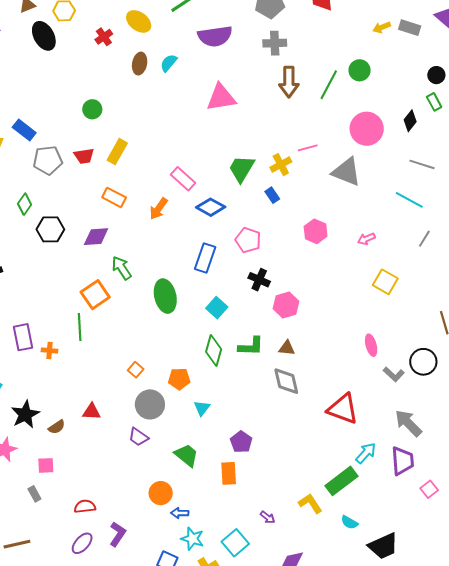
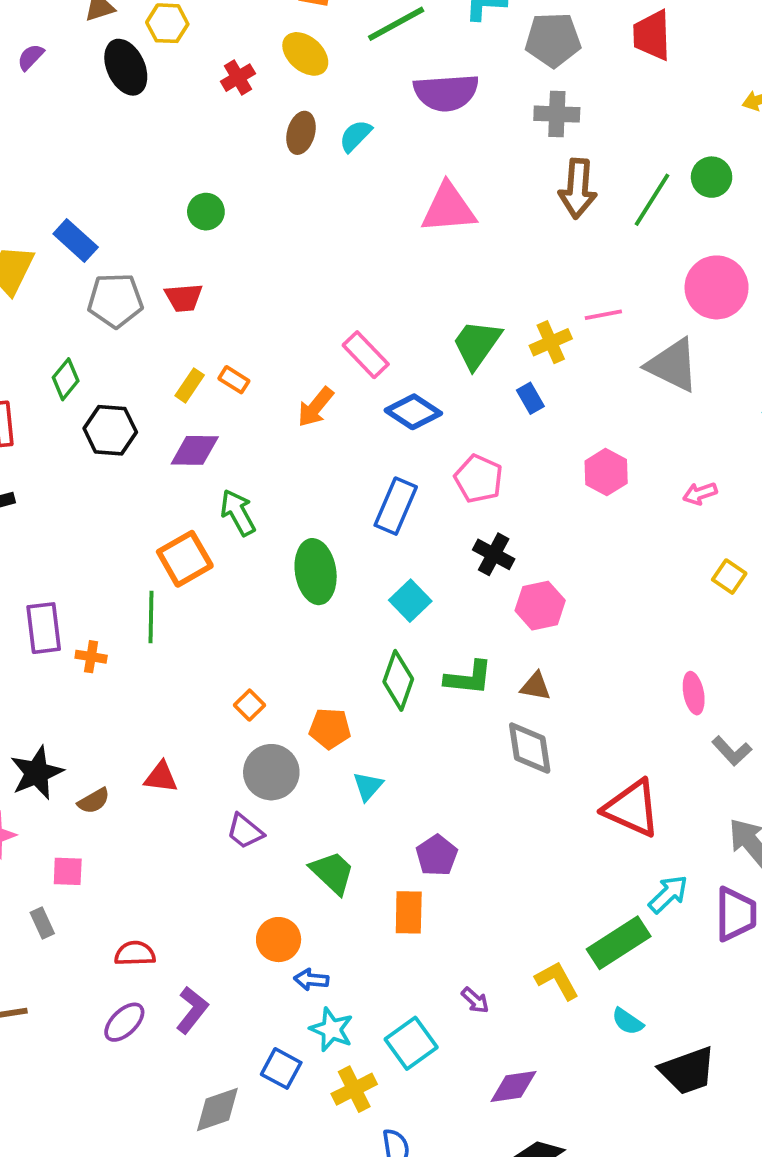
yellow rectangle: (117, 152) -> (190, 385), moved, size x0.7
orange rectangle: (114, 197) -> (234, 380), size x0.7
yellow square: (385, 282) -> (729, 577), size x0.7

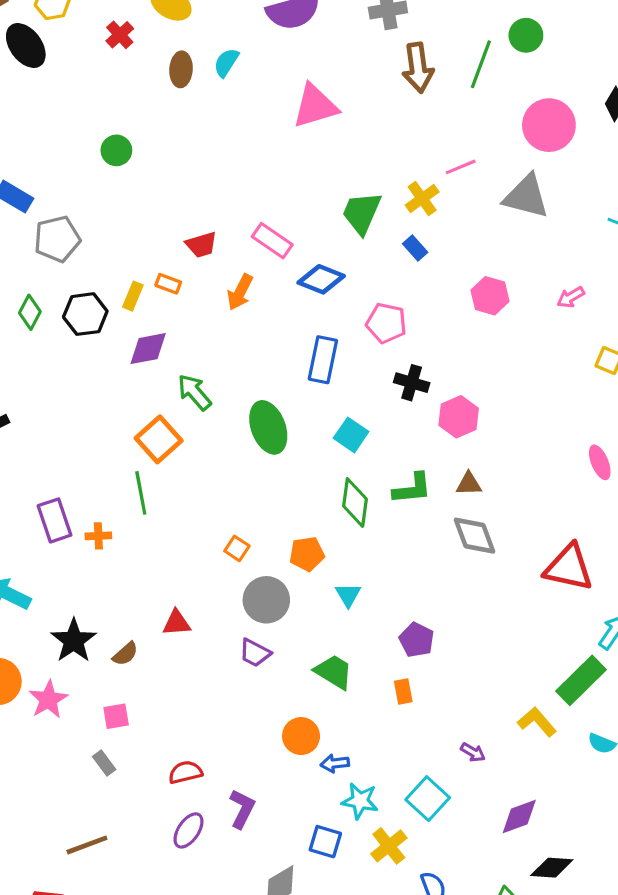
red trapezoid: (184, 298) -> (201, 245), moved
black hexagon: (110, 430) -> (85, 314), moved
orange rectangle: (409, 912) -> (403, 691), size x0.7

